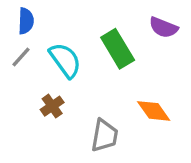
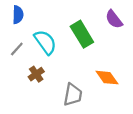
purple semicircle: (163, 27) -> (114, 19), turned 30
gray line: (21, 57) -> (17, 49), moved

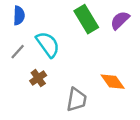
purple semicircle: (114, 19) -> (120, 20), turned 84
green rectangle: (82, 34) -> (86, 19), moved

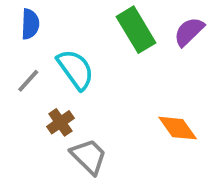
gray trapezoid: (77, 100) -> (89, 156), moved, turned -55

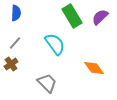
cyan semicircle: (76, 69) -> (55, 44), moved
brown cross: (60, 122) -> (11, 64), moved

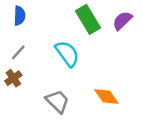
orange diamond: (94, 68) -> (106, 97), moved

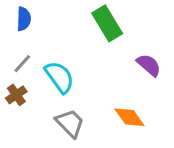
purple semicircle: (122, 21) -> (149, 65), moved, turned 85
cyan semicircle: (67, 54) -> (59, 77), moved

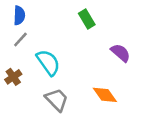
green rectangle: (107, 23) -> (87, 19), size x0.7
gray line: (22, 64) -> (20, 40), moved

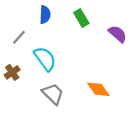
blue semicircle: (19, 15) -> (45, 15), moved
purple semicircle: (121, 53) -> (118, 34), moved

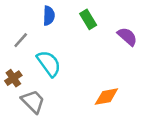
orange diamond: (98, 89) -> (106, 97), turned -65
gray trapezoid: (53, 94) -> (33, 101), moved

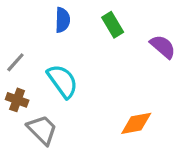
gray line: (21, 40) -> (15, 62), moved
brown cross: (13, 78) -> (17, 100), turned -35

